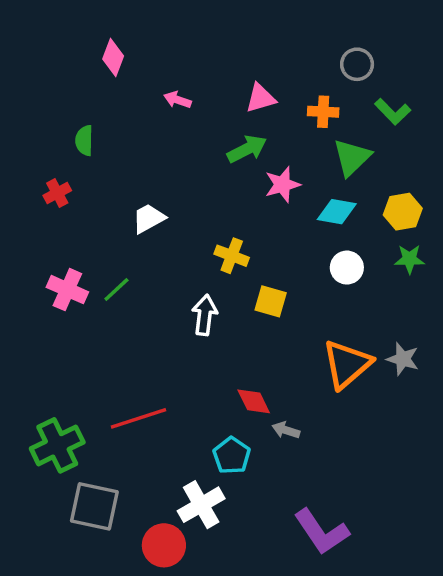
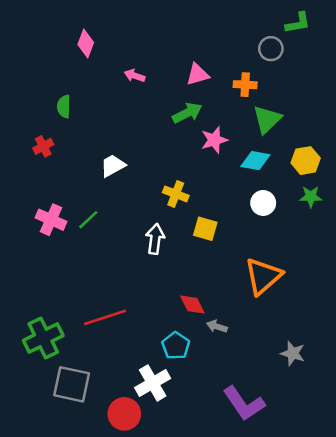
green L-shape: (393, 112) -> (298, 23), moved, turned -56
gray star: (403, 359) -> (293, 353), moved

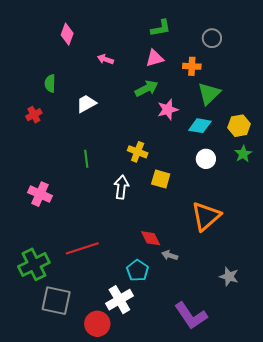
green L-shape: (298, 23) -> (161, 28), moved
white trapezoid: (113, 166) -> (86, 104), moved
green star: (311, 197) -> (243, 154), turned -30
pink cross: (51, 220) -> (40, 194), moved
green line: (88, 220) -> (86, 159), moved, turned -54

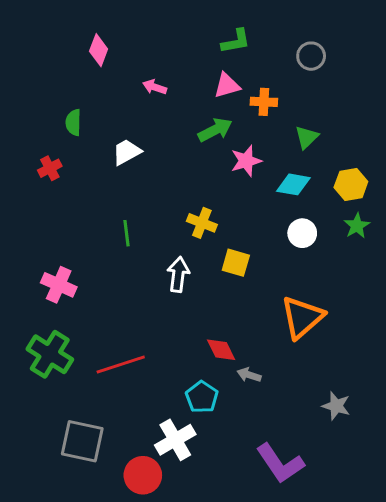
orange cross: (192, 66) -> (264, 102), moved
green triangle: (209, 93) -> (307, 137), size x0.7
green cross: (34, 264) -> (50, 354), moved, turned -32

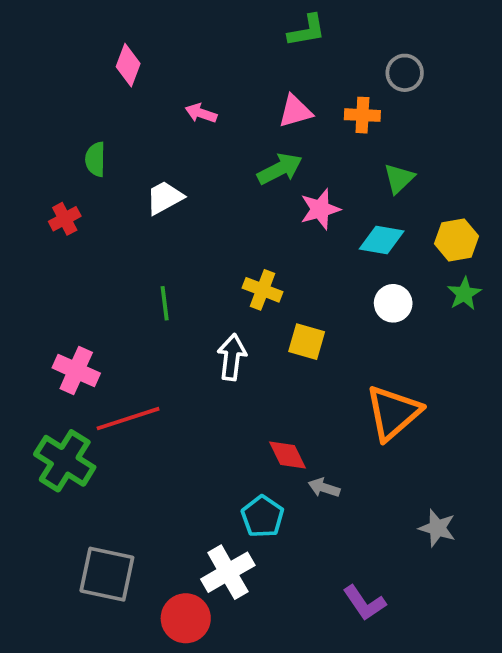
green L-shape: (236, 41) -> (307, 31), moved
orange cross: (264, 102) -> (362, 115), moved
red line: (121, 365) -> (128, 419), moved
purple L-shape: (280, 463) -> (364, 603), size x0.7

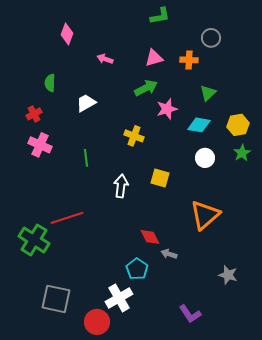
yellow cross: (263, 290) -> (134, 136), moved
pink cross: (76, 371) -> (40, 145), moved

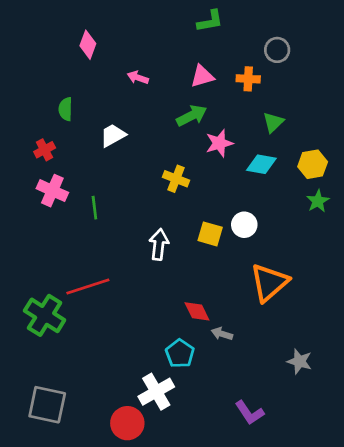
green line: (86, 158) -> (94, 208), moved
white circle: (205, 158) -> (244, 225), moved
gray square: (56, 299) -> (47, 405), moved

